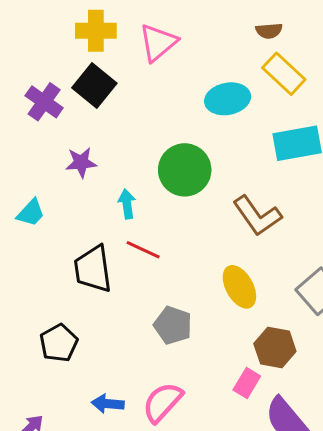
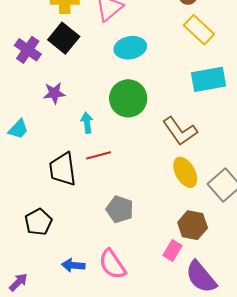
cyan ellipse: (228, 99) -> (130, 48), moved
red line: (143, 250) -> (99, 155), turned -40
yellow ellipse: (239, 287) -> (185, 172), moved
pink semicircle: (162, 402) -> (112, 264), turned -76

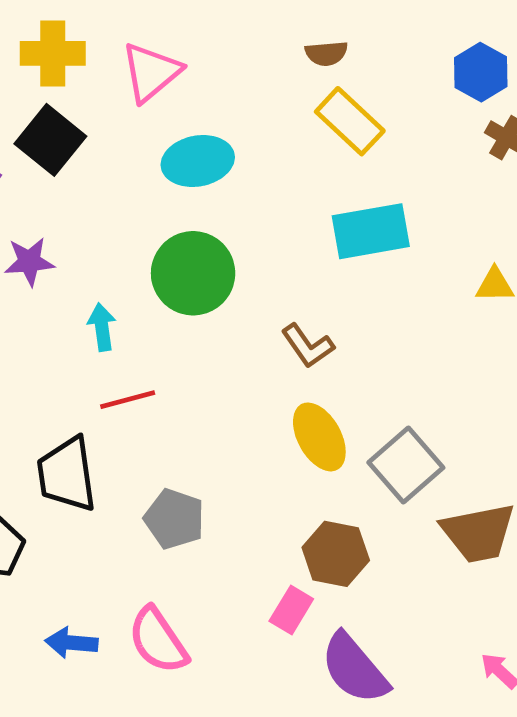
brown L-shape: (180, 131) -> (308, 346), size x0.7
black trapezoid: (63, 169) -> (67, 474), moved

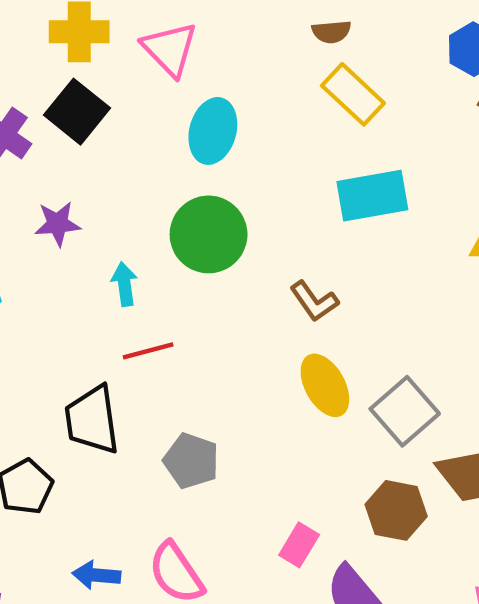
pink triangle: (151, 72) -> (170, 49), turned -34
cyan ellipse: (198, 161) -> (213, 131), turned -64
brown hexagon: (336, 554) -> (396, 510), moved

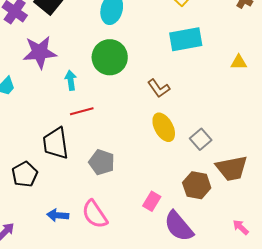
purple star: (58, 224) -> (40, 52), size x1.6
gray square: (405, 411) -> (201, 139), size x0.7

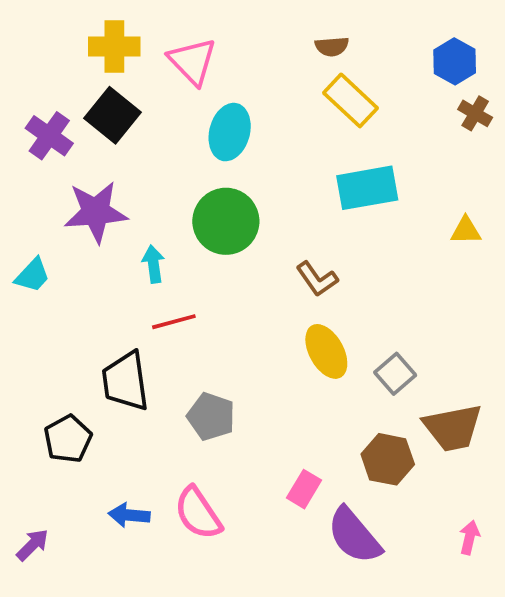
pink arrow: (241, 227) -> (470, 537), turned 60

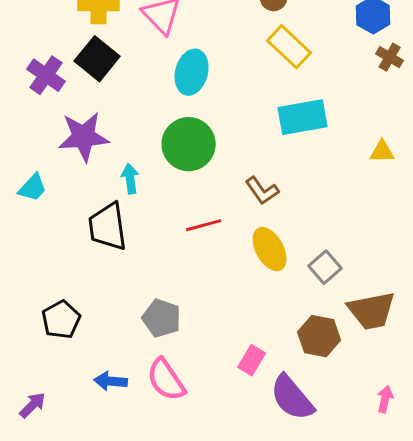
red line: (174, 322) -> (204, 225), moved
black trapezoid: (125, 381) -> (108, 227), moved
gray pentagon: (211, 417) -> (162, 318), moved

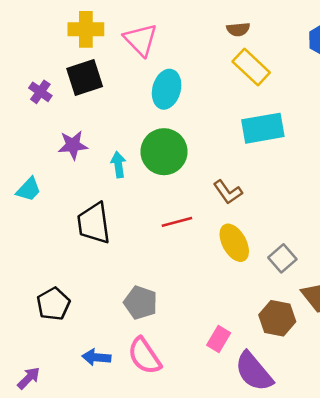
black square: (97, 59) -> (85, 77), turned 33
purple cross: (46, 75) -> (40, 92), size x0.7
purple star: (84, 137) -> (73, 145), size x0.7
cyan arrow: (130, 179) -> (118, 165), moved

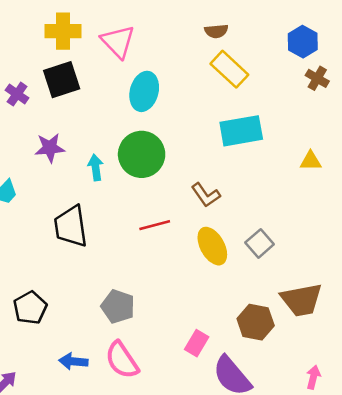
gray square: (282, 258) -> (260, 243), moved

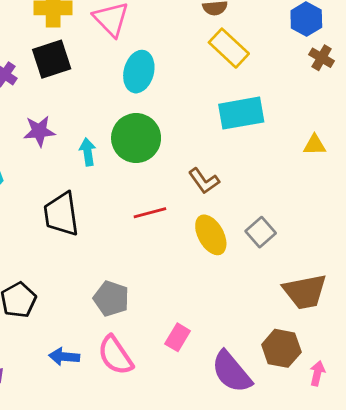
brown hexagon: (256, 322) -> (281, 348), moved
pink rectangle: (197, 343) -> (178, 337), moved

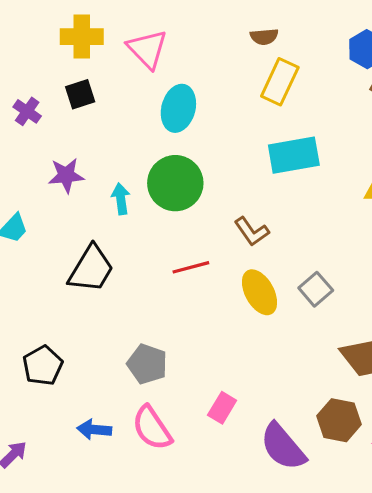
yellow rectangle: (229, 48) -> (280, 82), turned 72
black square: (52, 59) -> (80, 94), size x0.7
black trapezoid: (61, 214) -> (91, 269), turned -141

